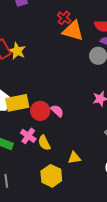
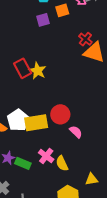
red circle: (40, 111) -> (60, 114), moved

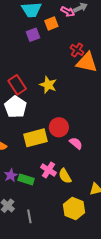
yellow star: (38, 71) -> (48, 85), moved
white pentagon: (18, 120) -> (16, 107), moved

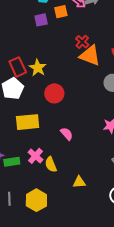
yellow star: (48, 85) -> (38, 68), moved
red circle: (59, 127) -> (54, 93), moved
green rectangle: (26, 179) -> (12, 162), turned -35
yellow hexagon: (74, 208) -> (36, 200), moved

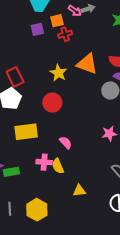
red cross: (82, 42) -> (65, 34), moved, turned 32
yellow star: (38, 68) -> (58, 73), moved
pink cross: (35, 156) -> (44, 162), moved, turned -35
yellow semicircle: (51, 164) -> (58, 166), moved

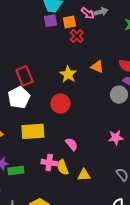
purple square: (37, 29) -> (50, 21), moved
red cross: (65, 34) -> (77, 36), turned -32
orange triangle: (87, 64) -> (97, 67), size x0.6
yellow triangle: (79, 191) -> (84, 175), moved

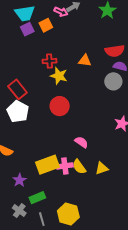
red cross: (77, 36) -> (49, 61), moved, turned -32
yellow rectangle: (33, 131) -> (47, 165), moved
green rectangle: (16, 171) -> (37, 198), moved

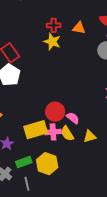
red cross: (49, 61) -> (54, 25), moved
red circle: (60, 106) -> (55, 112), moved
pink semicircle: (81, 142) -> (73, 118), moved
yellow hexagon: (68, 214) -> (47, 164), moved

